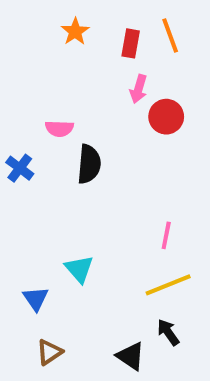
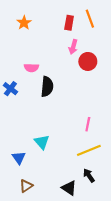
orange star: (75, 32) -> (24, 23), moved

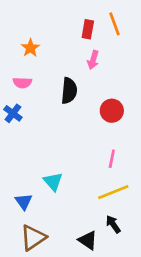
orange star: (24, 23) -> (30, 48), moved
red circle: (88, 61) -> (112, 111), moved
pink semicircle: (31, 68) -> (22, 83), moved
black semicircle: (47, 87) -> (69, 91), moved
brown triangle: (26, 186) -> (33, 238), size x1.5

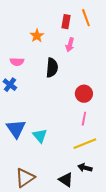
orange star: (30, 48) -> (37, 36), moved
red circle: (112, 111) -> (84, 94), moved
blue triangle: (24, 202) -> (16, 129), moved, size x1.5
black arrow: (113, 224) -> (85, 168), turned -40

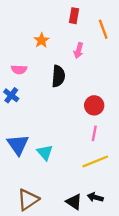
orange line: (86, 18) -> (103, 29), moved
red rectangle: (66, 22) -> (74, 16), moved
black arrow: (85, 168) -> (95, 197), moved

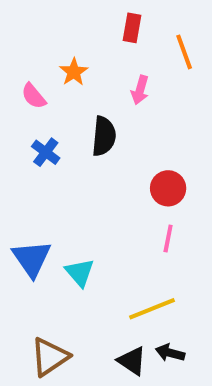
pink semicircle: (19, 70) -> (34, 96), moved, turned 48
blue cross: (11, 95) -> (46, 152), moved
yellow line: (95, 161) -> (152, 309), moved

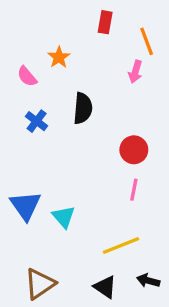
pink arrow: (140, 90) -> (135, 72), moved
black arrow: (170, 353) -> (148, 281), moved

